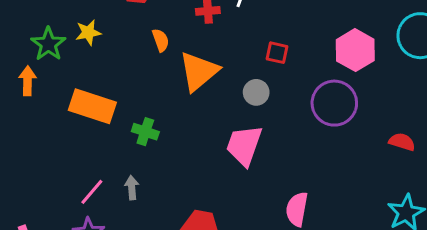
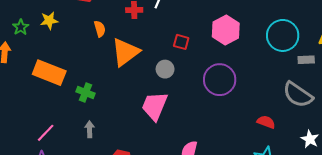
green star: (48, 44) -> (21, 27), size x0.7
pink hexagon: (355, 50) -> (226, 30), moved
red semicircle: (402, 142) -> (266, 122), moved
gray arrow: (132, 188) -> (90, 129), moved

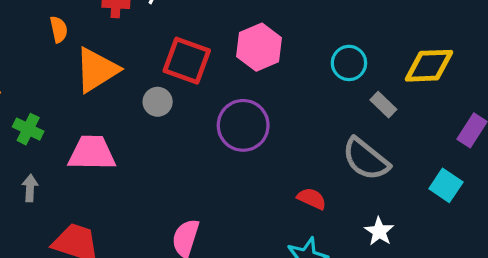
cyan circle: (283, 35) -> (349, 63), size x0.7
red square: (181, 42) -> (187, 61), size x1.8
gray rectangle: (306, 60) -> (383, 105), turned 42
pink trapezoid: (155, 106) -> (92, 153), moved, turned 64

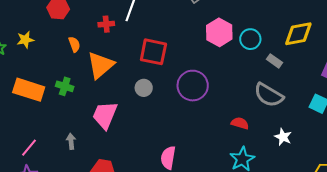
pink hexagon: (259, 47) -> (219, 32), moved
gray circle: (158, 102) -> (144, 88), moved
green cross: (28, 129) -> (65, 86), moved
pink trapezoid: (92, 153) -> (105, 115), turned -60

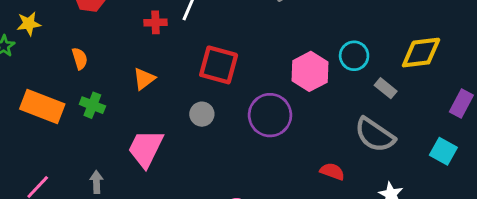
pink hexagon: (219, 32) -> (310, 71), moved
yellow star: (25, 40) -> (29, 24), moved
orange semicircle: (74, 44) -> (80, 59), moved
orange triangle: (101, 65) -> (144, 79), size x0.6

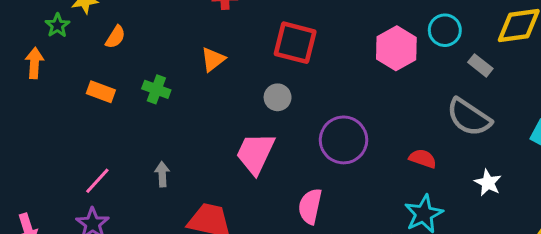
orange semicircle: (80, 59) -> (115, 37), moved, turned 50
orange rectangle: (42, 107) -> (101, 92), size x0.6
purple circle: (270, 115) -> (344, 140), moved
pink trapezoid: (146, 149) -> (255, 153), moved

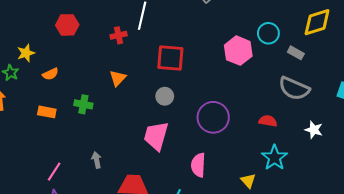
orange semicircle: (115, 37) -> (50, 74), turned 42

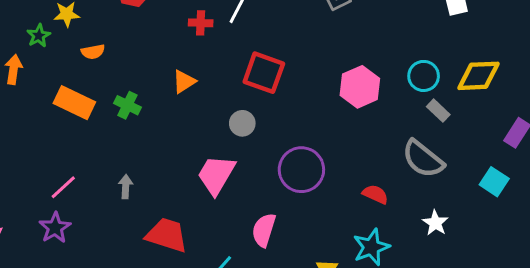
cyan circle: (268, 33) -> (424, 76), moved
orange rectangle: (47, 112) -> (74, 103), size x1.5

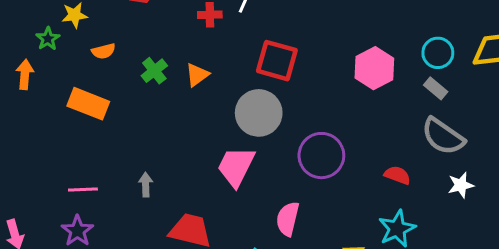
green cross: (127, 105) -> (154, 71), moved, turned 30
gray rectangle: (438, 111) -> (436, 88), moved
gray circle: (242, 123) -> (259, 113), size x1.8
pink line: (63, 187) -> (83, 190), turned 44
white star: (435, 223) -> (461, 185), moved, turned 30

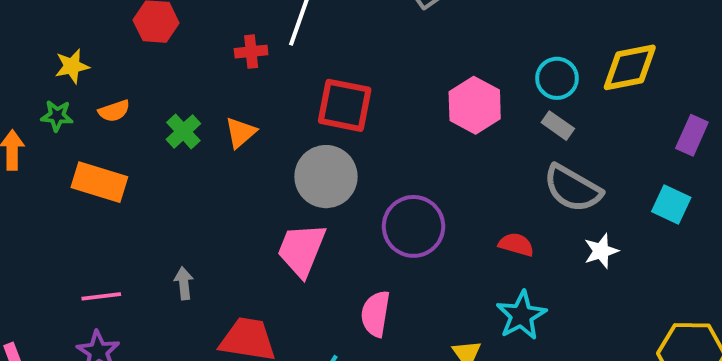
green star: (48, 39) -> (57, 116), moved, turned -30

